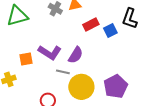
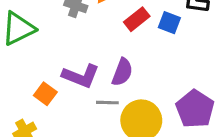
blue square: (110, 31) -> (169, 23), turned -32
orange square: (26, 59) -> (45, 94), turned -32

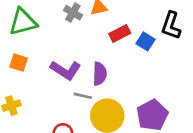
purple semicircle: (122, 72) -> (100, 74), turned -30
orange square: (45, 94) -> (19, 63), moved, turned -30

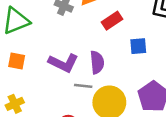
blue square: (145, 41) -> (138, 46), moved, turned -30

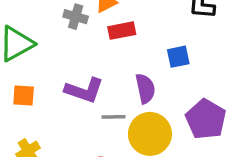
red rectangle: (112, 21) -> (122, 31), moved, turned 30
purple semicircle: (97, 62) -> (145, 89), moved

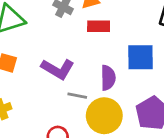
blue square: (178, 57) -> (140, 57), size x1.5

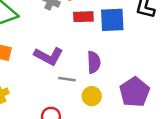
blue square: (140, 57) -> (112, 20), moved
yellow circle: (104, 116) -> (92, 96), size x0.6

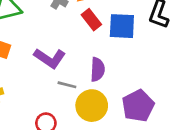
red rectangle: (83, 17) -> (91, 20), turned 48
yellow circle: (92, 96) -> (92, 106), size x1.5

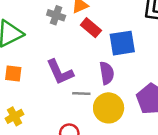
blue square: (122, 26) -> (122, 43), moved
purple L-shape: (50, 58) -> (60, 72), turned 44

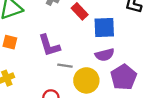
purple semicircle: (107, 73) -> (105, 55), moved, turned 78

